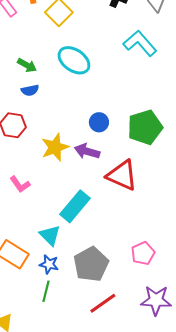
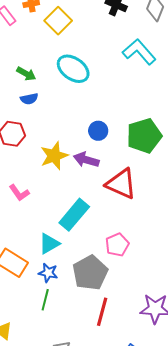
cyan triangle: (50, 235) -> (49, 244), turned 45
pink pentagon: (143, 253) -> (117, 245), moved
red line: (103, 303) -> (102, 312), turned -40

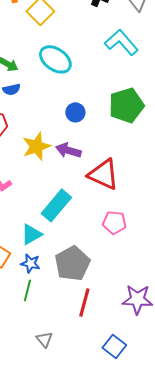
blue circle: (98, 131) -> (75, 112), moved
green pentagon: (144, 136) -> (126, 105), moved
pink pentagon: (117, 245) -> (114, 222), moved, turned 30

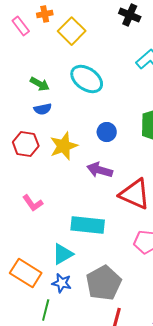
yellow star: (36, 146) -> (64, 146), moved
cyan rectangle: (56, 205) -> (88, 225), turned 56
green line: (27, 290) -> (46, 310), moved

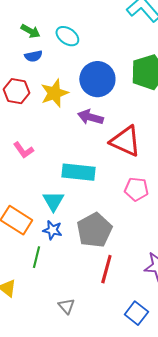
cyan ellipse: (87, 79) -> (67, 36), moved, size x0.7
blue circle: (107, 132) -> (97, 79), size x1.8
cyan triangle: (63, 254) -> (53, 201), turned -30

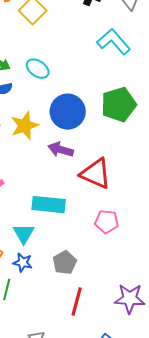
gray pentagon: (94, 230) -> (65, 263), size x0.7

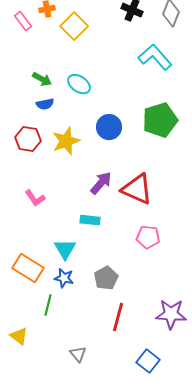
blue circle: (68, 112) -> (109, 127), size x0.7
purple arrow: (61, 150) -> (101, 183), moved, turned 115
cyan rectangle: (49, 205) -> (90, 220), size x0.6

